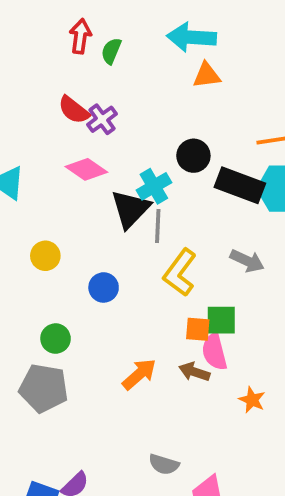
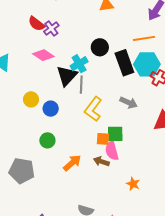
black rectangle: (240, 185) -> (124, 63), turned 50
yellow circle: (45, 256) -> (31, 99), moved
blue circle: (104, 287) -> (51, 109), moved
green circle: (56, 339) -> (47, 140), moved
orange star: (252, 400) -> (133, 184), moved

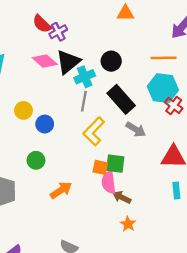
black rectangle: (124, 63) -> (121, 99), moved, turned -30
black triangle: (67, 76) -> (68, 62), moved
brown arrow: (101, 161) -> (122, 197), moved

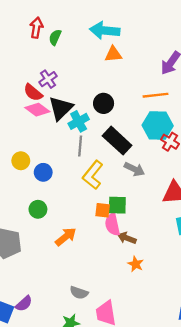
red semicircle: (42, 24) -> (33, 93), moved

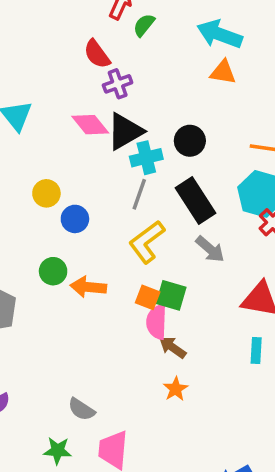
red semicircle: (33, 93) -> (97, 54), moved
orange arrow: (66, 237) -> (88, 287), moved, turned -150

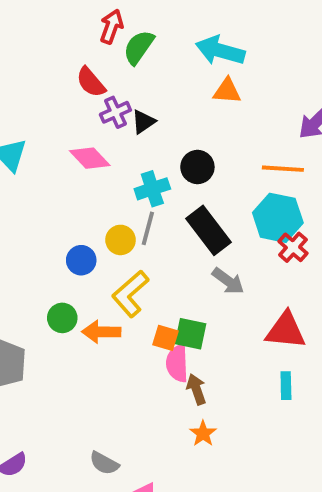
green semicircle: (144, 25) -> (139, 47), size x1.4
black triangle: (125, 131) -> (143, 122), moved, size x0.6
yellow circle: (46, 193) -> (121, 240), moved
yellow L-shape: (147, 242) -> (130, 294), moved
brown arrow: (173, 347) -> (196, 389), turned 40

